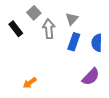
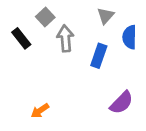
gray triangle: (72, 19) -> (105, 16), moved
blue semicircle: (97, 43) -> (130, 37), moved

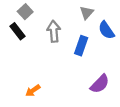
gray square: (45, 17) -> (25, 12), moved
blue semicircle: (130, 37) -> (106, 30), turned -36

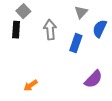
blue semicircle: (106, 30) -> (100, 29), turned 60
black rectangle: (18, 31) -> (16, 30), turned 42

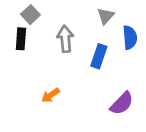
blue semicircle: (100, 29) -> (130, 37), turned 150
orange arrow: (31, 85) -> (51, 95), moved

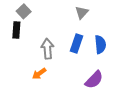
blue semicircle: (130, 37) -> (100, 45), moved
gray arrow: (65, 39) -> (47, 49), moved

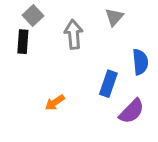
blue rectangle: (76, 44) -> (108, 84), moved
gray arrow: (47, 49) -> (74, 34), moved

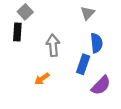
gray arrow: (74, 34) -> (53, 45), moved
blue semicircle: (140, 62) -> (96, 43), moved

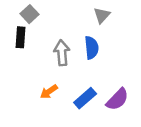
blue semicircle: (96, 43) -> (92, 48), moved
blue rectangle: (83, 64) -> (85, 98), moved, turned 30

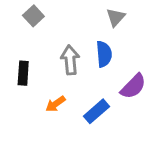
black rectangle: (20, 37) -> (23, 73), moved
purple semicircle: (117, 99) -> (133, 86), moved

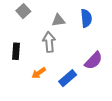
gray triangle: (116, 17) -> (58, 20), moved, turned 40
blue semicircle: (104, 54) -> (86, 18), moved

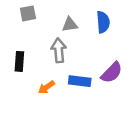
gray square: (23, 11) -> (28, 13), turned 32
blue rectangle: (68, 78) -> (80, 81), moved, turned 48

